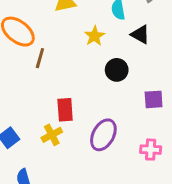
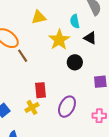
yellow star: (95, 36) -> (59, 40), size x1.5
brown line: (40, 58) -> (23, 56), turned -48

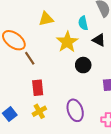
red rectangle: (41, 90) -> (38, 88), moved
purple ellipse: (67, 107) -> (75, 110), turned -45

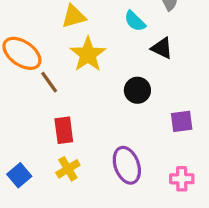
cyan semicircle: (83, 23) -> (135, 21), turned -32
yellow star: (67, 42) -> (88, 54), moved

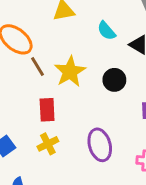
cyan semicircle: (135, 21) -> (106, 31), moved
yellow star: (88, 54) -> (70, 72), moved

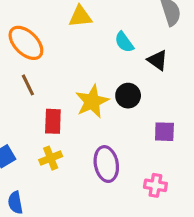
brown line: (37, 67) -> (28, 85), moved
yellow star: (70, 72) -> (92, 101), moved

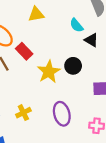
cyan semicircle: (124, 42) -> (76, 25), moved
red rectangle: (53, 121) -> (24, 51), moved, turned -42

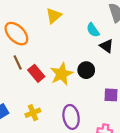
yellow triangle: (36, 14) -> (54, 16), turned -35
red rectangle: (24, 51) -> (36, 73), moved

